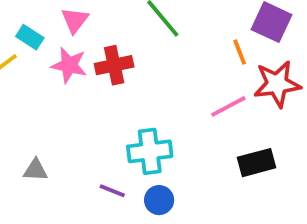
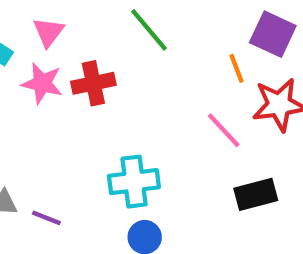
pink line: (228, 106) -> (224, 130), turned 75
purple line: (112, 191) -> (46, 218), moved

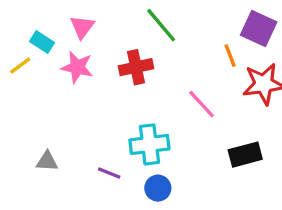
red cross: (93, 83) -> (136, 67), moved
pink line: (224, 130) -> (202, 104), moved
purple line: (46, 218) -> (109, 173), moved

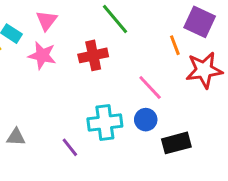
black rectangle: (245, 155) -> (176, 143), moved
purple line: (109, 173) -> (70, 147), turned 30
blue circle: (158, 188) -> (146, 120), moved

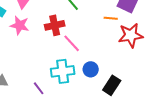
orange line: (175, 45) -> (111, 18), turned -64
pink line: (150, 88) -> (72, 43), moved
black rectangle: (176, 143) -> (112, 85), turned -42

